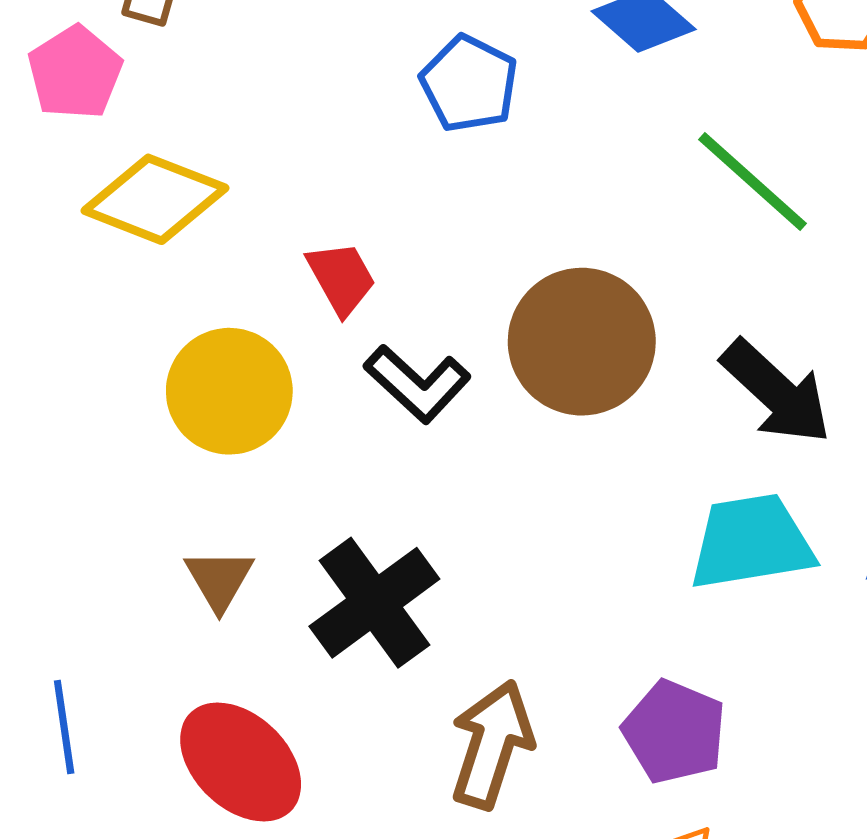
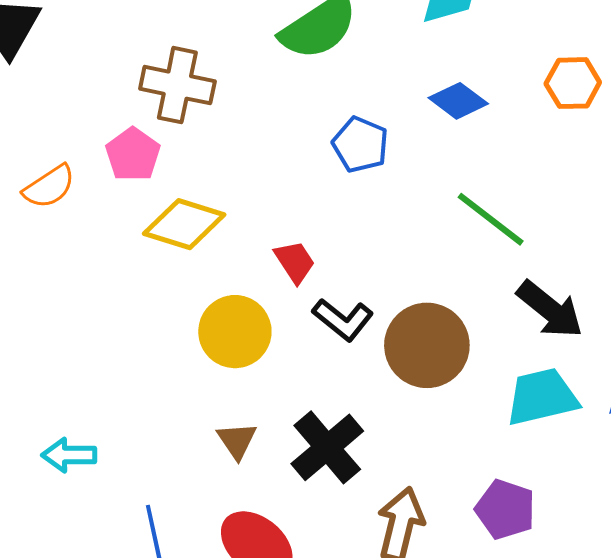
green line: (752, 182) -> (491, 219), moved
brown circle: (582, 342) -> (427, 345), moved

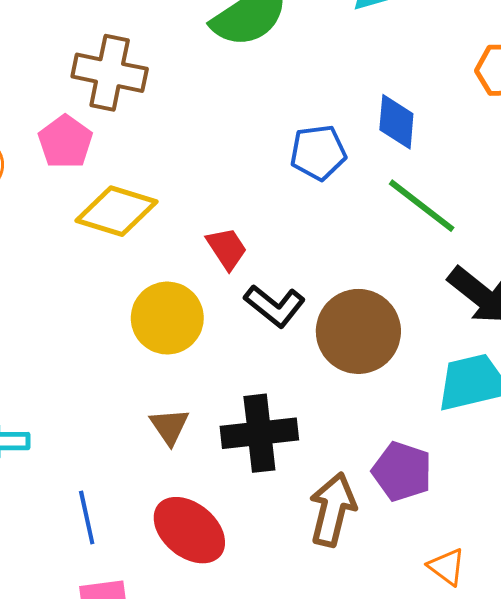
blue diamond: (458, 101) -> (396, 122), moved, turned 58
blue pentagon: (360, 145) -> (318, 153), moved, turned -30
black cross: (327, 447) -> (259, 433), turned 34
purple pentagon: (505, 509) -> (402, 471), moved

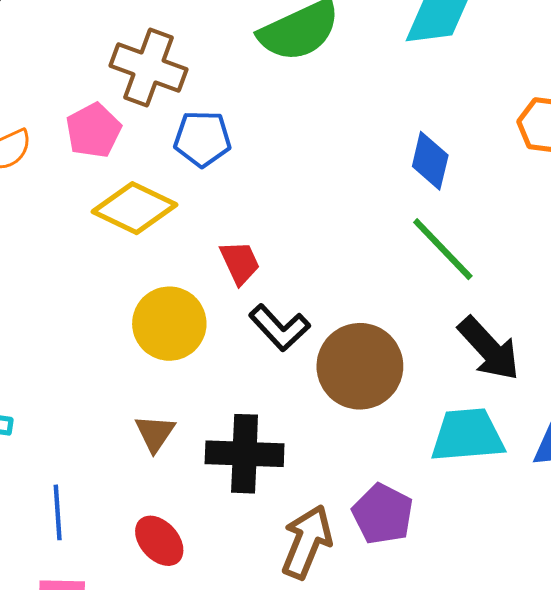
blue pentagon: (318, 153) -> (202, 139), moved
red ellipse: (189, 530) -> (159, 541), size x0.7

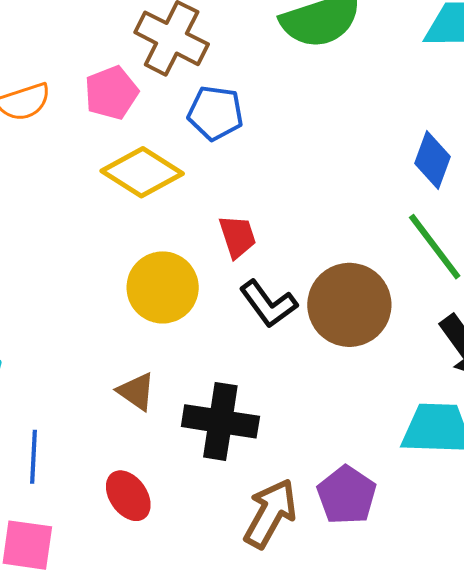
brown circle: (360, 366) -> (349, 305), moved
brown triangle: (155, 433) -> (136, 392), turned -36

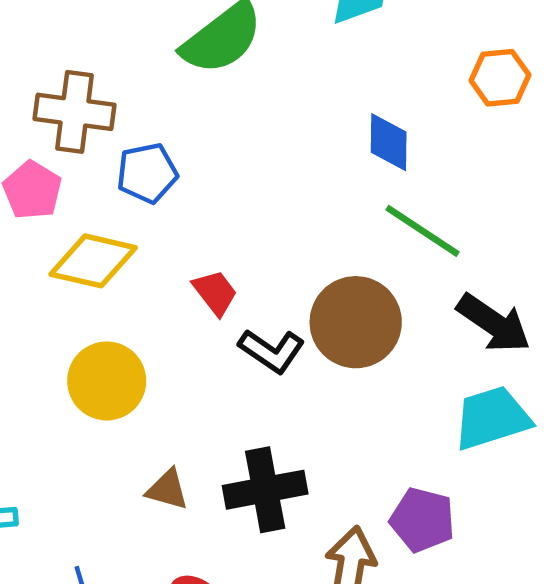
yellow circle: (163, 287) -> (107, 381), moved

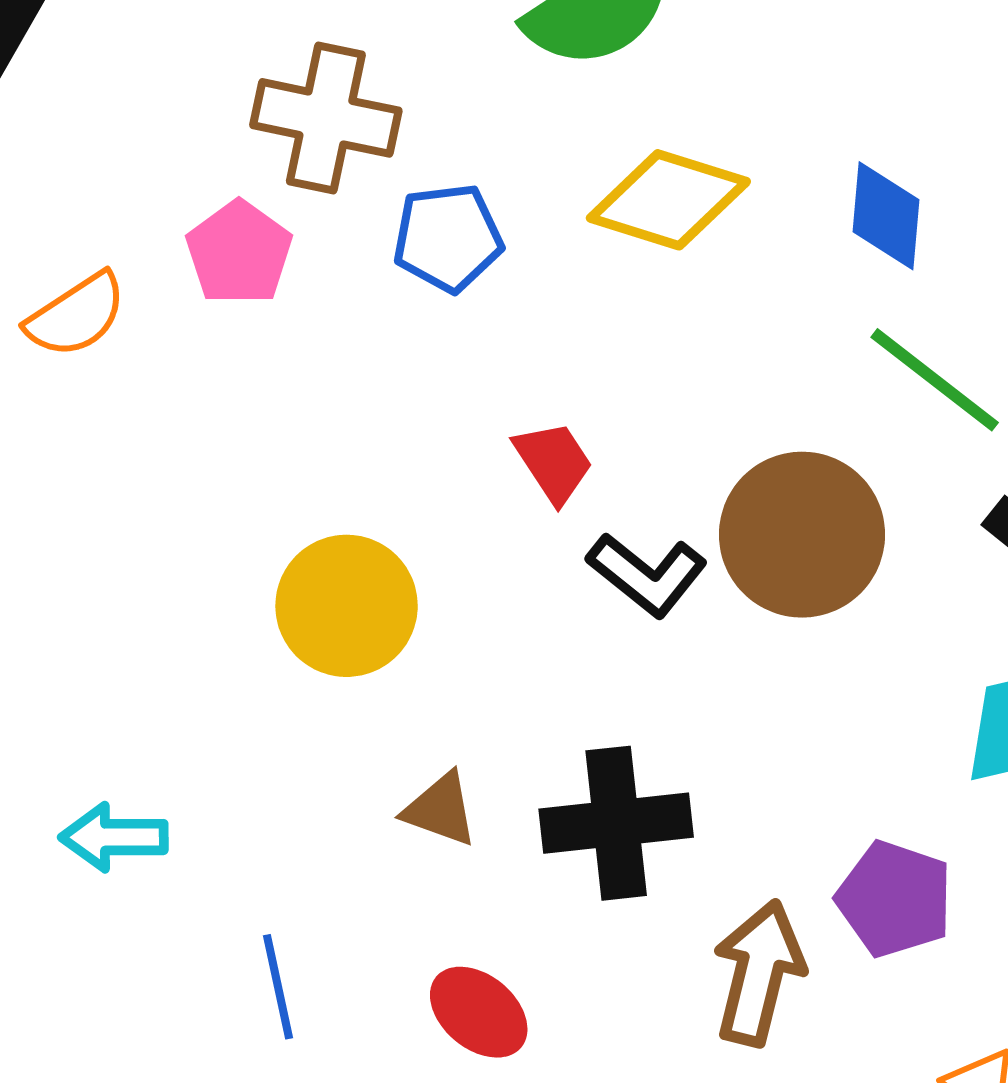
yellow diamond: (93, 261) -> (668, 200), moved

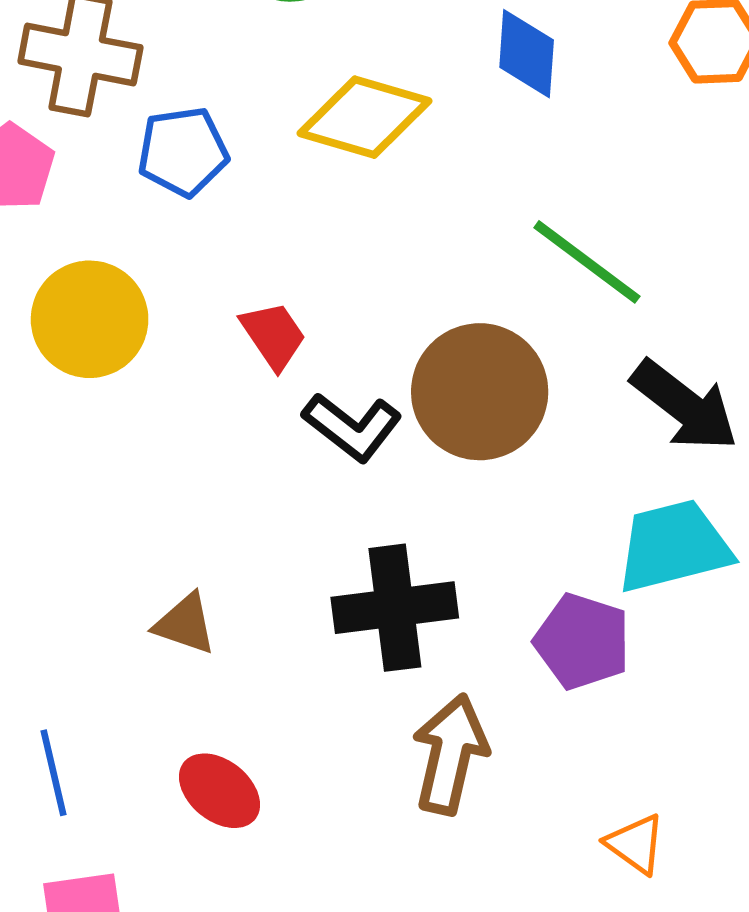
blue diamond: (886, 216) -> (527, 54), moved
yellow circle: (347, 606) -> (90, 319), moved
black cross: (616, 823) -> (395, 608), moved
purple pentagon: (895, 899) -> (582, 641), moved

